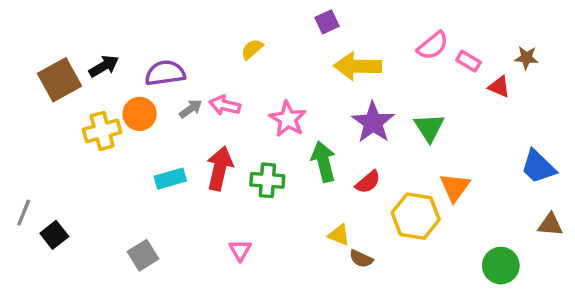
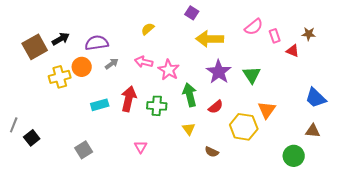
purple square: (327, 22) -> (192, 13), turned -32
pink rectangle: (468, 61) -> (275, 36), turned 40
pink arrow: (225, 105) -> (144, 62), moved
brown triangle: (550, 225) -> (313, 131), moved
yellow triangle: (339, 235) -> (189, 129), moved, turned 32

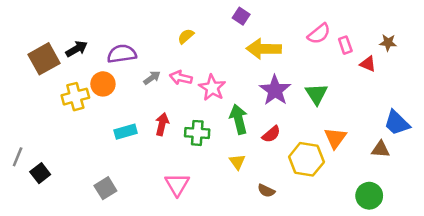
gray arrow: (112, 64) -> (152, 78), moved
red arrow: (129, 99) -> (162, 124), size x0.7
brown triangle: (313, 131) -> (381, 149), moved
pink triangle: (141, 147) -> (177, 184), size x1.5

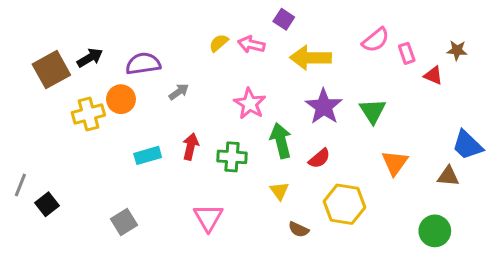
pink arrow: (181, 78) -> (251, 44), moved
yellow hexagon: (306, 159) -> (344, 204), moved
brown semicircle: (266, 191) -> (299, 229), moved

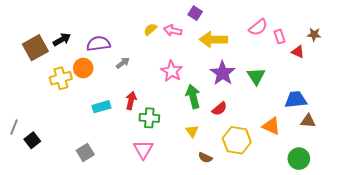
blue trapezoid: (467, 145) -> (296, 100), moved, turned 130
green cross: (232, 157) -> (149, 118), moved
orange triangle: (395, 163) -> (271, 126), moved, turned -42

